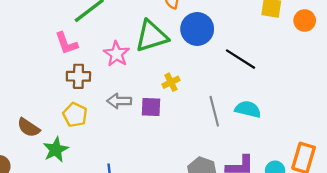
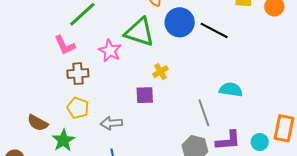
green triangle: (151, 36) -> (140, 32), turned 40
black line: (241, 59) -> (214, 30), moved
gray arrow: (119, 101) -> (111, 123), moved
gray line: (214, 111) -> (204, 113), moved

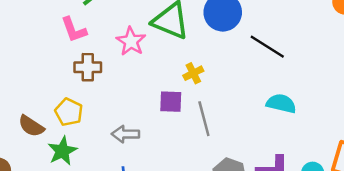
black line: (214, 30) -> (267, 47), moved
yellow pentagon: (78, 108) -> (69, 112), moved
gray line: (204, 113) -> (204, 119), moved

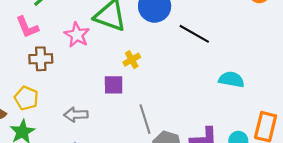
cyan semicircle: (281, 103) -> (231, 80), moved
gray line: (204, 119) -> (145, 119), moved

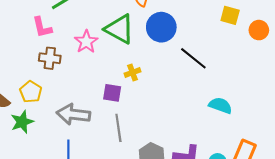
gray arrow: (76, 115) -> (73, 114), size x1.5
gray line: (145, 119) -> (118, 128), moved

